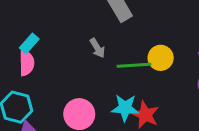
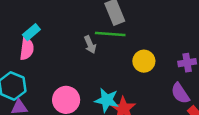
green line: (134, 65) -> (110, 34), moved

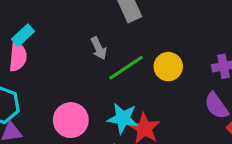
green line: (110, 34) -> (126, 68), moved, turned -36

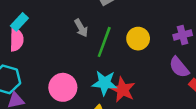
green line: (126, 68) -> (104, 42), turned -32

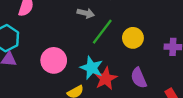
gray arrow: (81, 28) -> (86, 13), turned -63
purple semicircle: (179, 67) -> (139, 78), moved

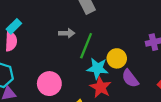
yellow circle: (133, 38) -> (117, 58), moved
cyan star: (92, 68) -> (97, 68), moved

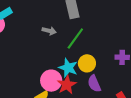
green line: (86, 46) -> (75, 39), moved
pink circle: (49, 84) -> (51, 81), moved

